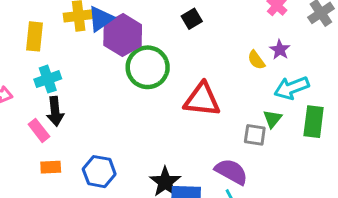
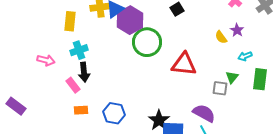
cyan arrow: (292, 88) -> (245, 56), size x0.6

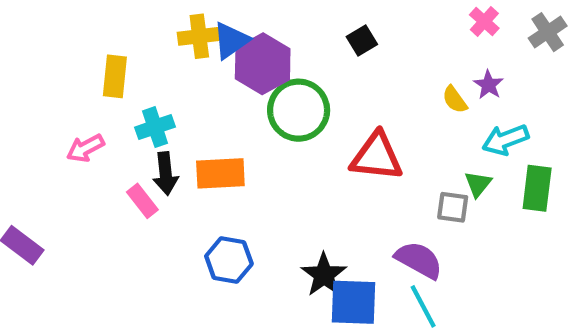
yellow rectangle: (70, 21) -> (115, 76), moved
cyan arrow: (245, 56) -> (505, 140), size x1.5
pink arrow: (46, 60) -> (85, 148), turned 138
orange rectangle: (81, 110) -> (220, 173), moved, size x1.6

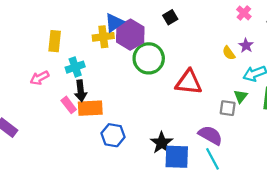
yellow cross: (199, 36) -> (103, 37), moved
black square: (362, 40) -> (170, 17), moved
orange rectangle: (220, 173) -> (90, 108), moved

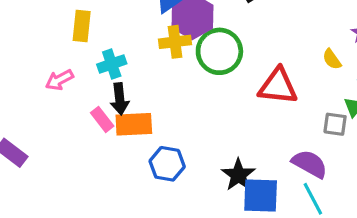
yellow cross: (103, 37) -> (175, 42), moved
yellow semicircle: (229, 53) -> (332, 59), moved

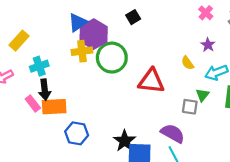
yellow rectangle: (82, 26) -> (19, 41), turned 36

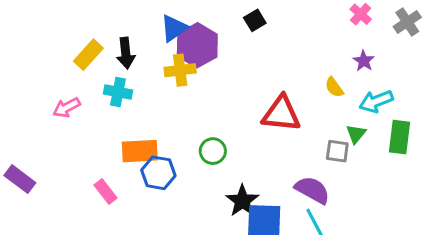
green circle: (112, 58) -> (213, 151), moved, size x0.6
cyan cross: (39, 66) -> (118, 92), turned 30
black arrow: (45, 90) -> (126, 53), moved
pink rectangle: (33, 103) -> (105, 192), moved
blue hexagon: (77, 133) -> (158, 173), moved

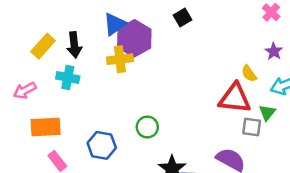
red triangle: (281, 114) -> (235, 98), moved
orange rectangle: (140, 151) -> (46, 127), moved

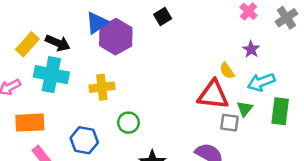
black arrow: (74, 45) -> (58, 43), turned -60
yellow cross: (120, 59) -> (102, 87), moved
cyan cross: (68, 77) -> (51, 75), size x1.5

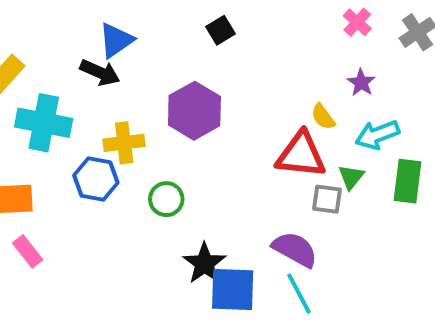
purple hexagon: (116, 37) -> (194, 111), moved
black arrow: (58, 43) -> (100, 72), moved
blue hexagon: (84, 140) -> (96, 179), moved

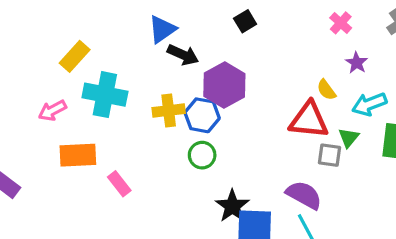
pink cross: (357, 22) -> (341, 23), moved
black arrow: (100, 72) -> (183, 55), moved
blue hexagon: (96, 179) -> (202, 115), moved
pink rectangle: (28, 251) -> (119, 184), moved

